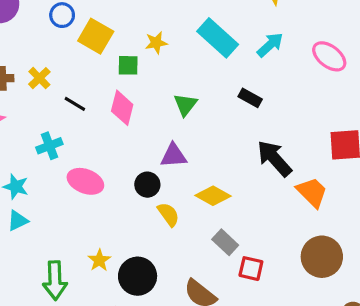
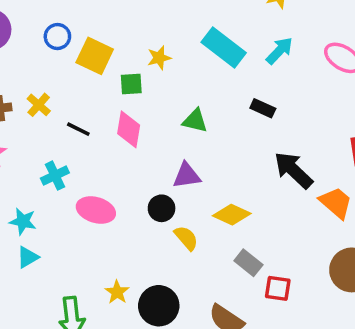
green triangle: (185, 105) -> (195, 121), turned -50

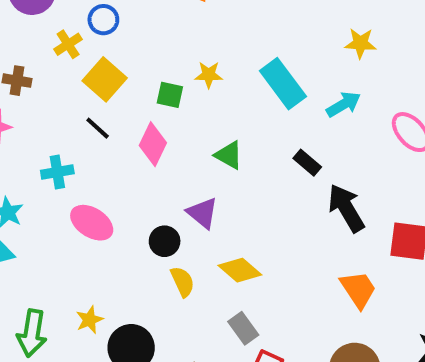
yellow square: (95, 56) -> (105, 79), moved
yellow cross: (39, 105) -> (68, 44), moved
black arrow: (293, 170) -> (346, 208), moved
purple triangle: (187, 176) -> (202, 213), turned 32

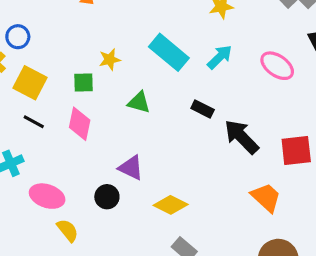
green triangle: (229, 155) -> (139, 102), moved
yellow semicircle: (182, 282) -> (68, 230), moved

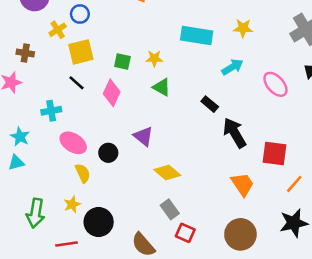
cyan rectangle: (169, 52) -> (197, 35), moved, turned -44
yellow star: (110, 60) -> (154, 58), moved
yellow square: (30, 83) -> (81, 52), turned 35
black circle: (107, 197) -> (108, 153), moved

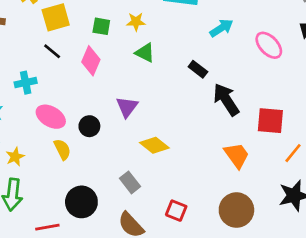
purple triangle: (143, 136) -> (127, 107), turned 30
yellow star: (72, 204) -> (15, 157), moved
gray rectangle: (170, 209) -> (130, 182), moved

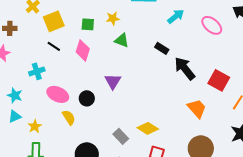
red square: (270, 121) -> (219, 80), turned 30
yellow diamond: (154, 145) -> (148, 128), moved

